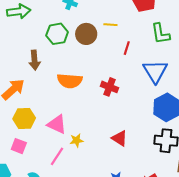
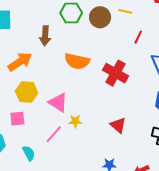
red cross: (109, 87) -> (116, 73), size x1.4
pink square: (19, 146) -> (17, 119), turned -35

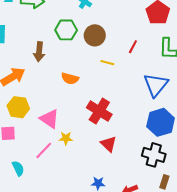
yellow line: (125, 11) -> (107, 63), moved
red line: (138, 37) -> (133, 47), moved
orange semicircle: (77, 61) -> (70, 78), size x0.7
red cross: (116, 73) -> (99, 111), moved

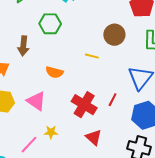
brown circle: (95, 35) -> (114, 35), moved
red line: (133, 47) -> (113, 100), moved
pink triangle: (49, 119) -> (36, 101), moved

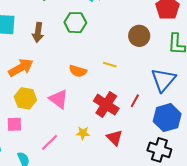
brown arrow: (23, 46) -> (38, 32), moved
yellow line: (92, 56) -> (110, 65), moved
yellow star: (51, 132) -> (83, 133), moved

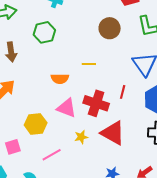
yellow hexagon: (25, 98) -> (36, 124), moved
pink triangle: (59, 99) -> (66, 108), moved
red triangle: (115, 138) -> (113, 133), size x1.5
pink line: (50, 142) -> (52, 155), turned 30

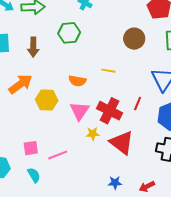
pink triangle: (66, 108) -> (80, 111), turned 35
yellow hexagon: (36, 124) -> (47, 100), moved
yellow star: (81, 137) -> (93, 134), moved
pink square: (13, 147) -> (31, 148), moved

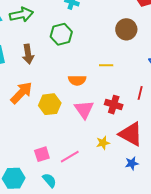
red cross: (110, 111) -> (114, 105), size x0.7
yellow star: (93, 134) -> (103, 143), moved
blue star: (115, 183) -> (132, 163), moved

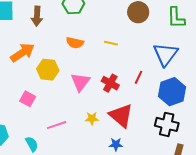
orange semicircle: (77, 80) -> (75, 43), moved
pink square: (42, 154) -> (28, 99), moved, turned 35

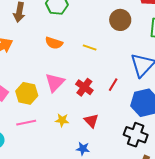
yellow hexagon: (48, 70) -> (27, 93), moved
red triangle: (121, 116) -> (91, 121), size x0.6

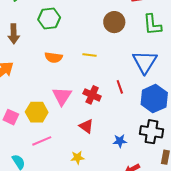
red line: (113, 85) -> (120, 87), turned -40
yellow star: (62, 120) -> (77, 158), moved
red triangle: (91, 121) -> (86, 126), moved
blue star: (83, 149) -> (120, 141), moved

